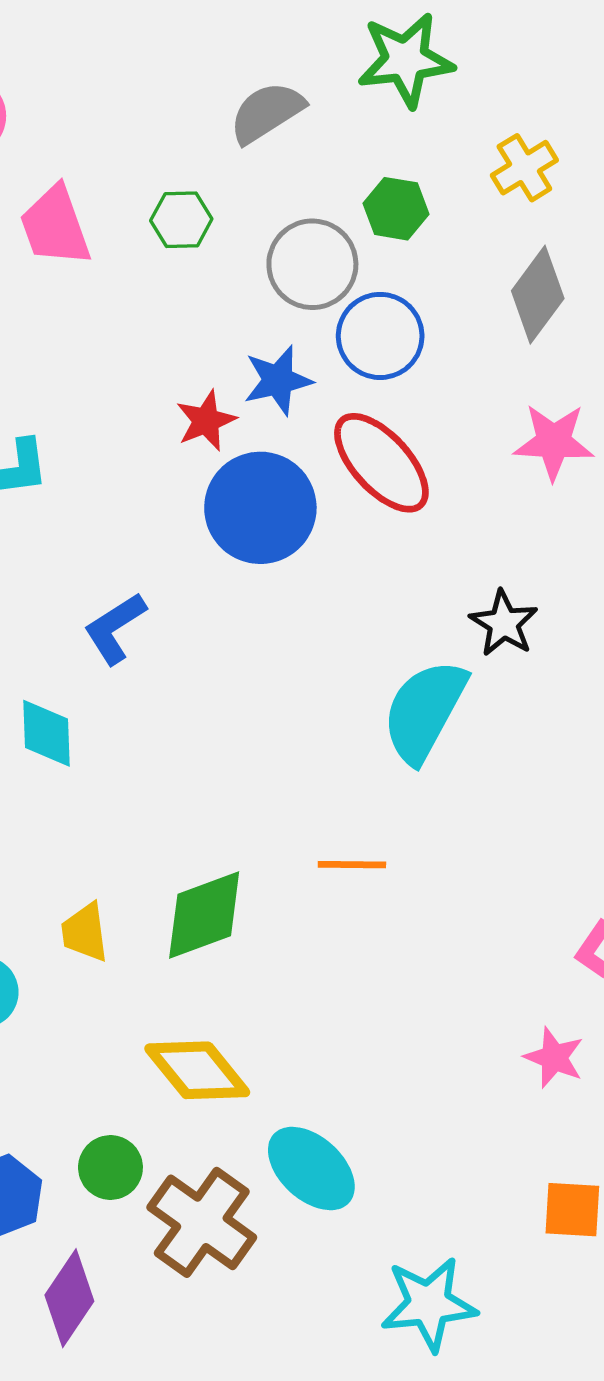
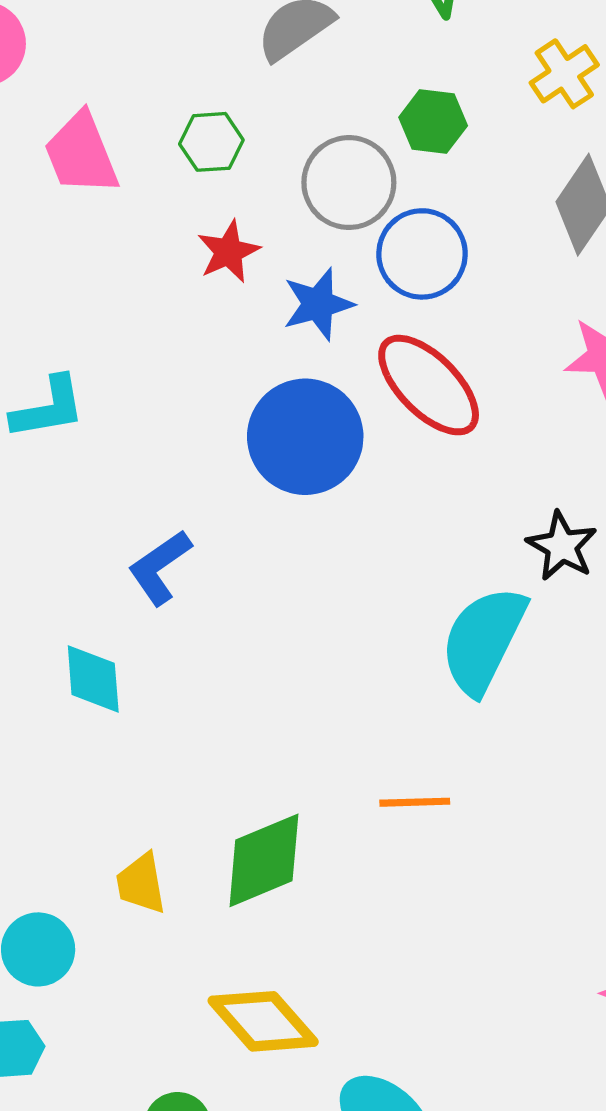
red star: (206, 421) -> (229, 252), moved

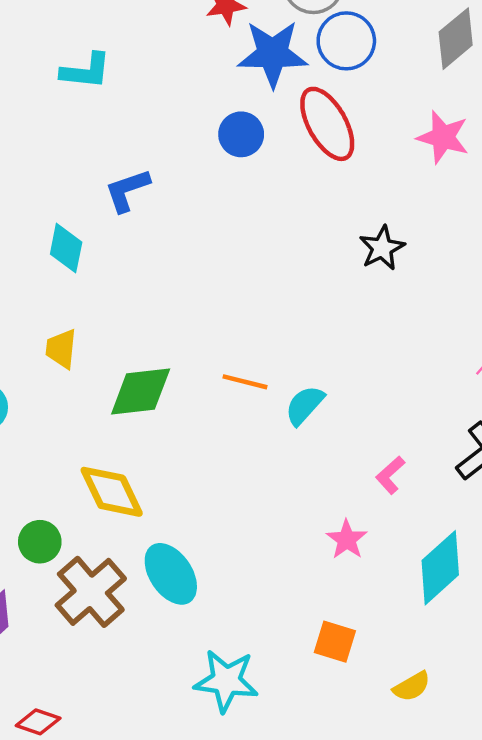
blue star: (318, 304) -> (273, 54), size x1.5
blue circle: (305, 437) -> (241, 134), size x0.6
cyan semicircle: (483, 640) -> (305, 405), moved, size x0.6
yellow trapezoid: (141, 883) -> (61, 349), moved

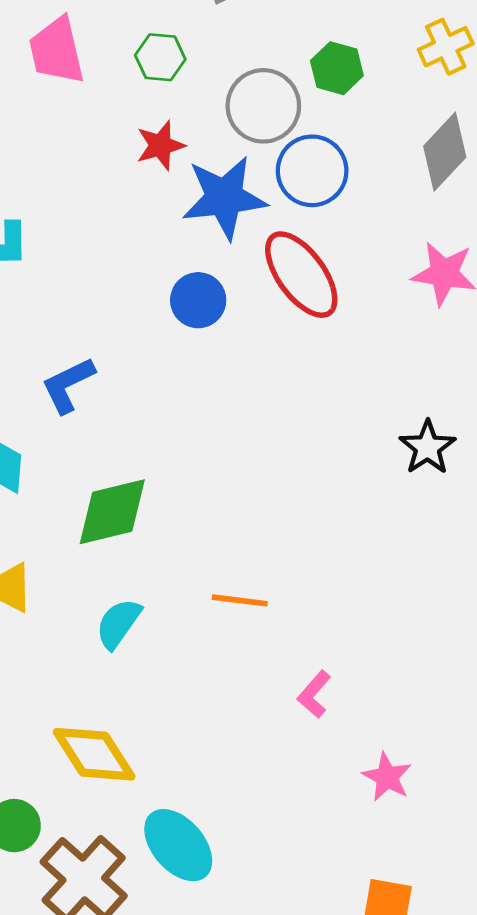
black star: (382, 248) -> (427, 447), moved
green diamond: (141, 391) -> (112, 512), moved
cyan semicircle: (305, 405) -> (118, 624), moved
pink L-shape: (390, 475) -> (314, 694), moved

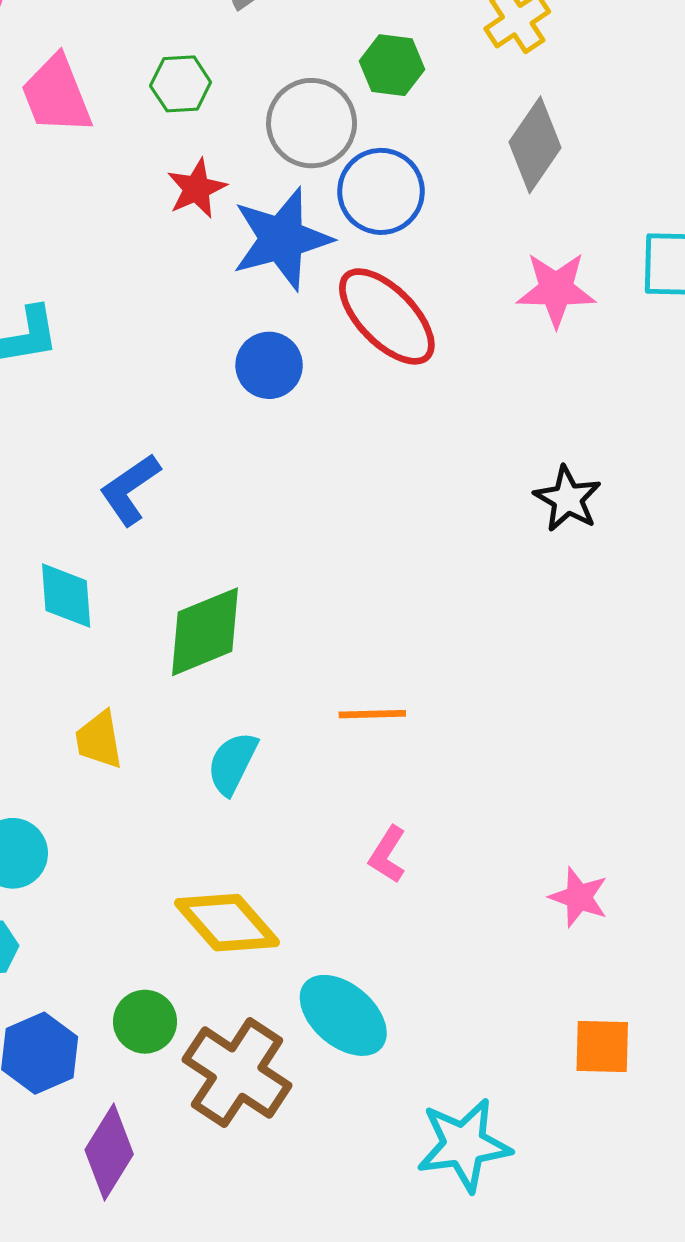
pink L-shape: (314, 694) -> (388, 855), moved

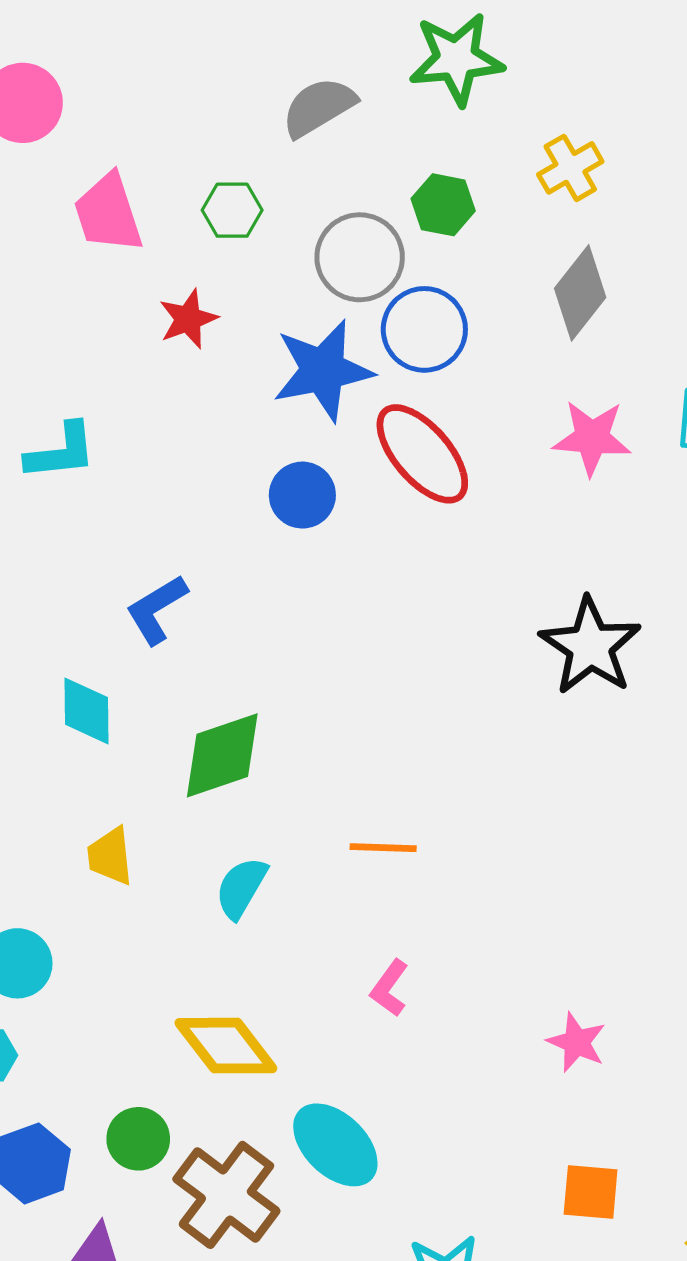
red star: (197, 189) -> (188, 319), moved
black star: (568, 499) -> (590, 646), size x1.5

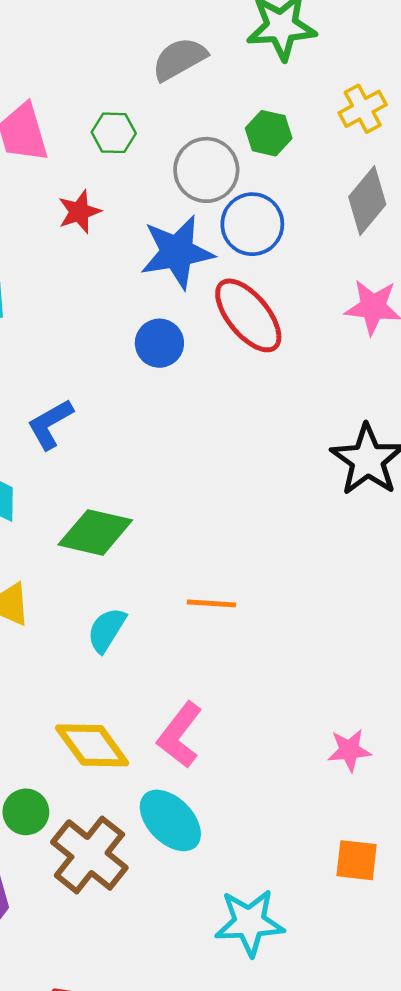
green diamond: (222, 755) -> (95, 532), turned 30
pink L-shape: (389, 988) -> (180, 735), moved, size x1.6
pink star: (577, 1042) -> (349, 750), turned -30

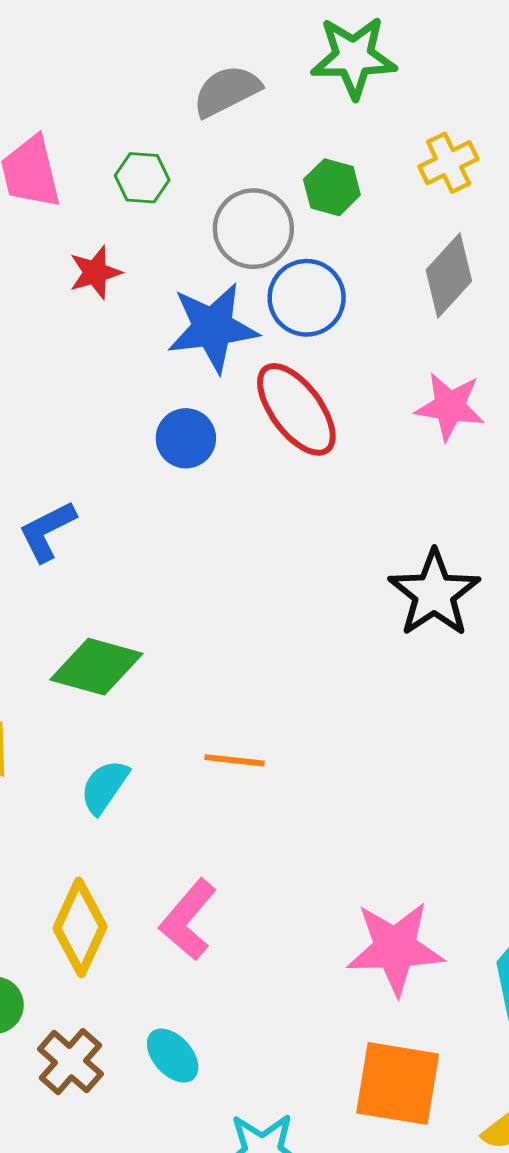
yellow diamond: (92, 745) -> (80, 927), turned 58
pink star: (349, 750) -> (395, 948), size x1.8
cyan ellipse: (170, 820) -> (173, 1056), moved, size x0.7
brown cross: (89, 855) -> (70, 1062), size x0.7
orange square: (357, 860) -> (398, 1083), size x1.6

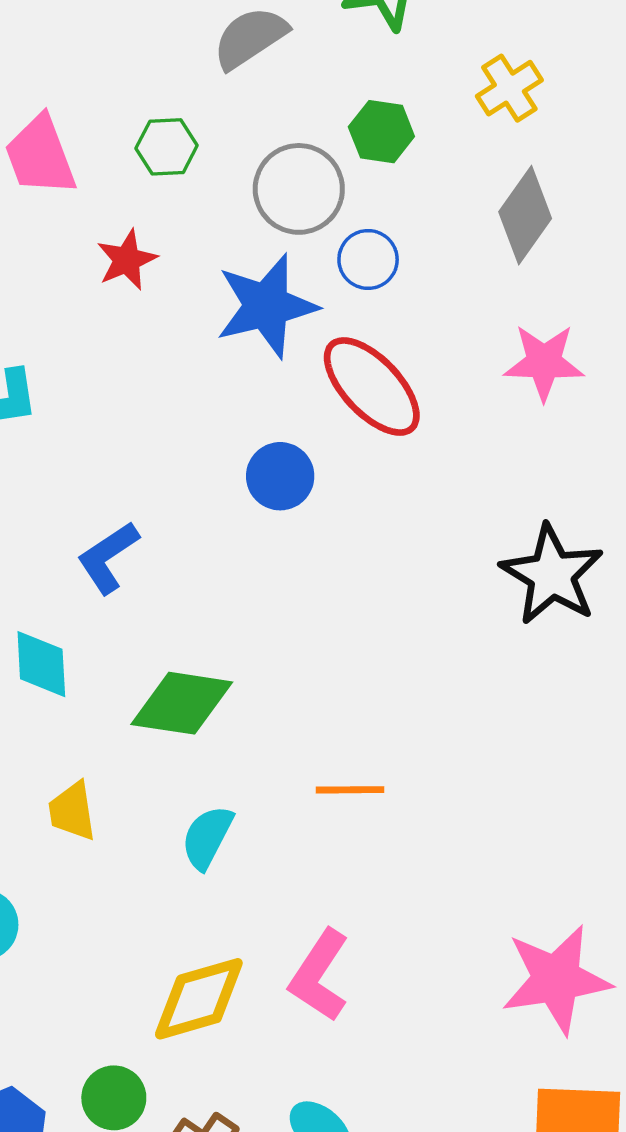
blue circle: (307, 298) -> (368, 259), size x0.7
blue circle: (186, 438) -> (280, 476), moved
yellow diamond: (80, 927) -> (199, 999), turned 56

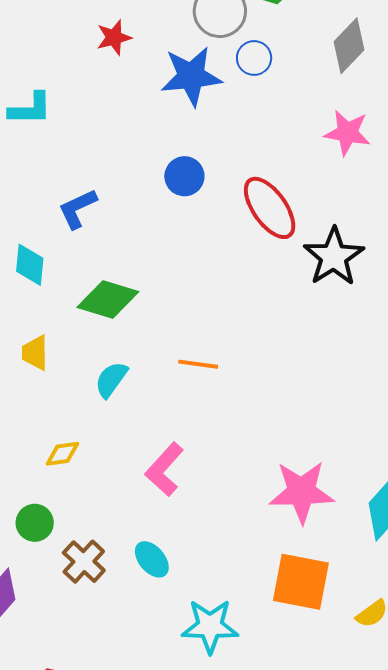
red ellipse: (372, 387) -> (270, 208), moved
yellow diamond: (199, 999) -> (62, 454), moved, size x0.6

